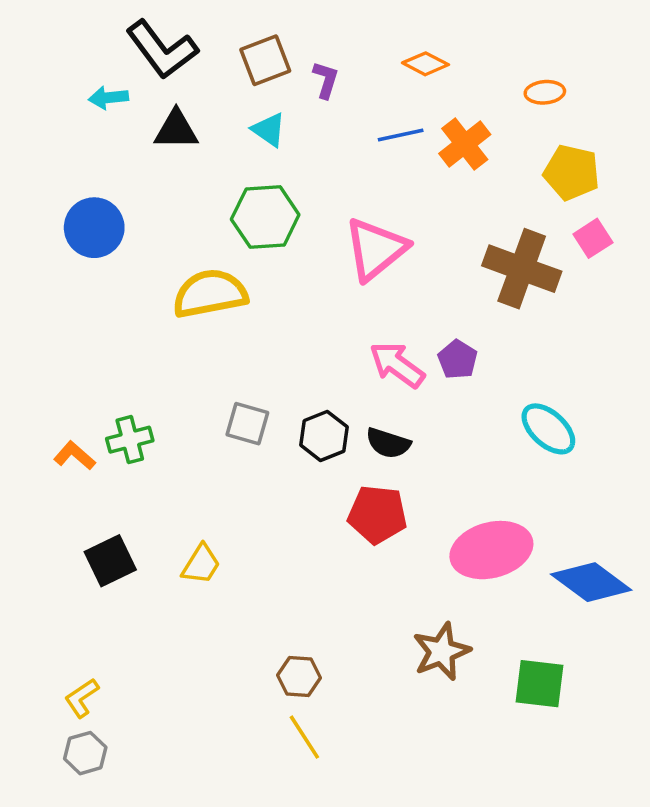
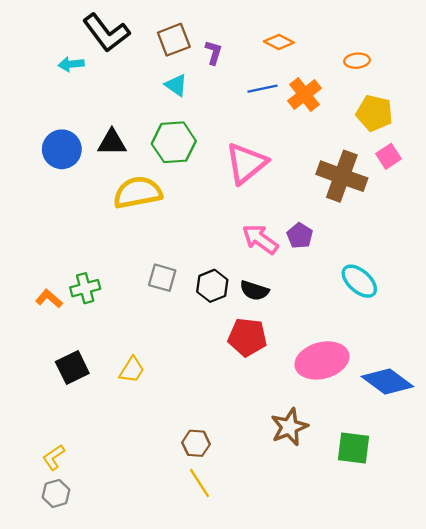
black triangle: (176, 130) -> (112, 142), moved

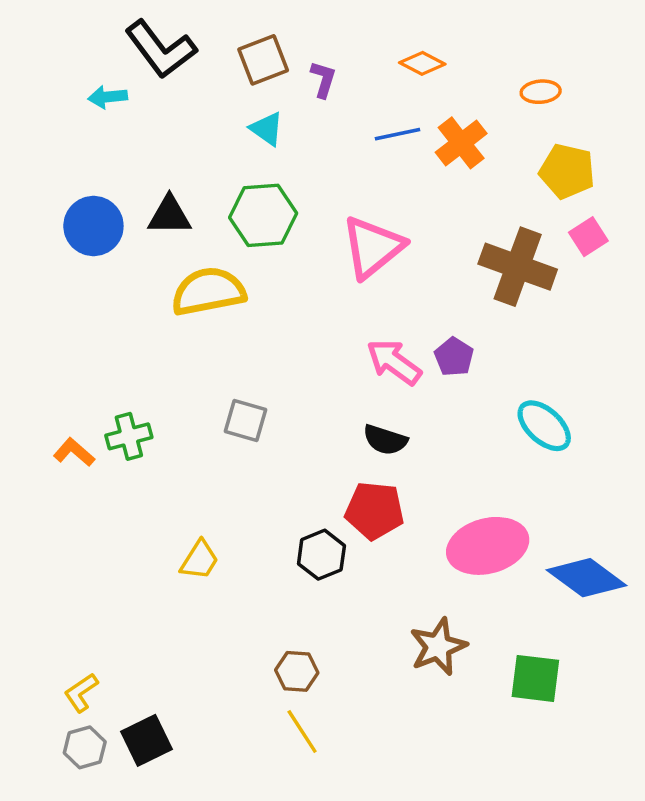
black hexagon: (212, 286) -> (321, 555), moved
black square: (72, 367) -> (147, 740), moved

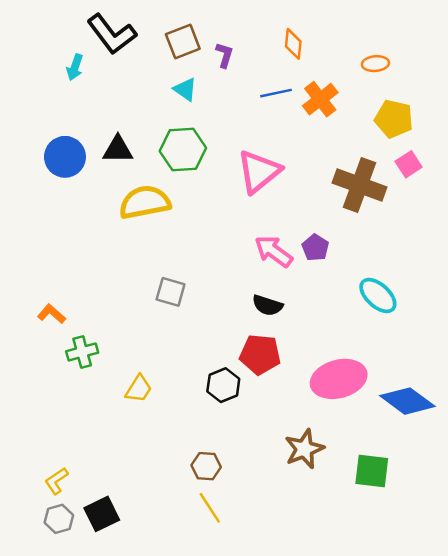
orange diamond: (422, 63) -> (293, 44), turned 68
cyan arrow: (108, 97) -> (75, 67), turned -65
green cross: (129, 436) -> (82, 352), moved

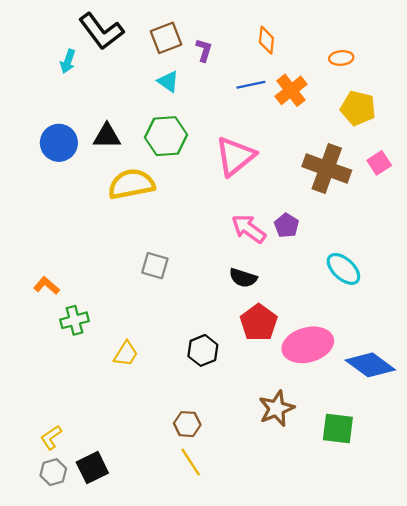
pink square: (409, 164) -> (379, 163), moved
red pentagon: (260, 354) -> (259, 322), moved, turned 30

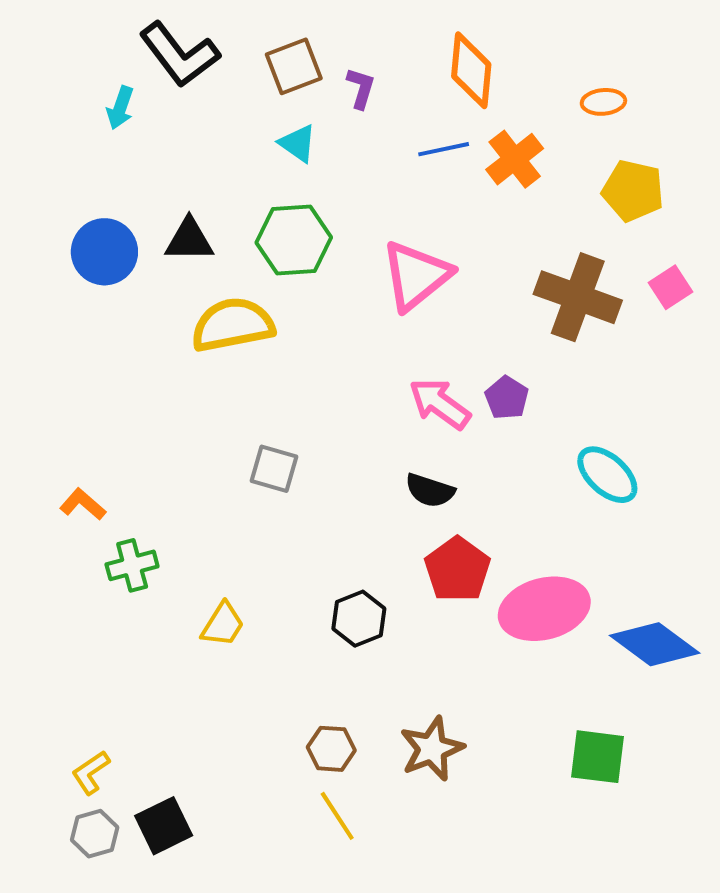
orange diamond: (266, 40) -> (471, 70), size x1.5
brown star: (277, 408) -> (432, 749), moved

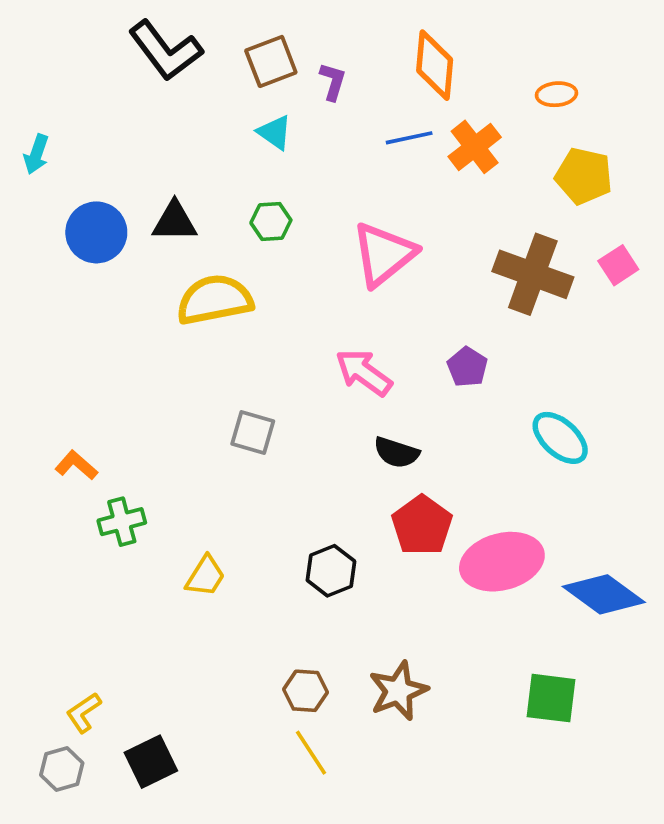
cyan arrow: (120, 108) -> (36, 154), moved
green hexagon: (294, 240) -> (271, 222), size x0.6
pink arrow: (440, 404) -> (364, 372), moved
gray hexagon: (95, 834) -> (62, 769), moved

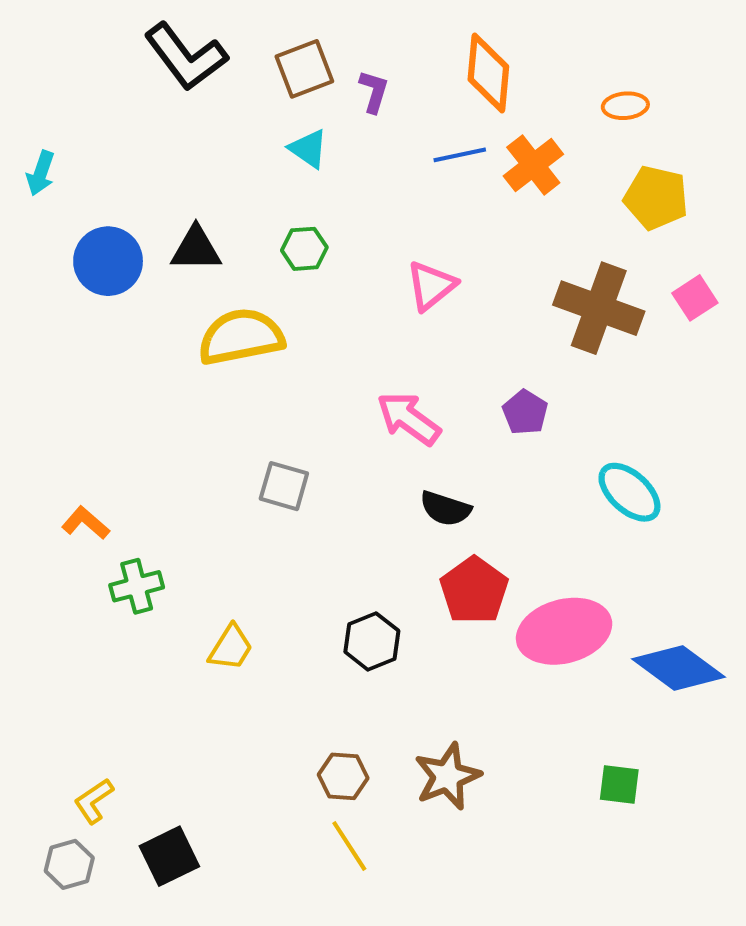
pink triangle: (384, 254) -> (431, 286), size x0.7
green square: (551, 698) -> (619, 785), size x0.7

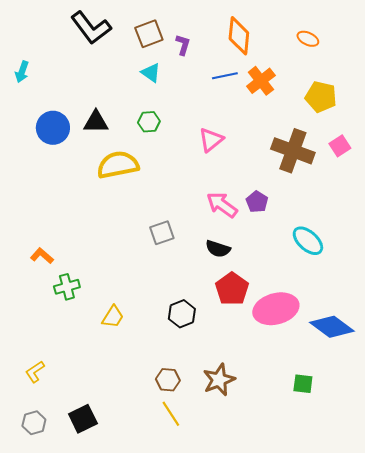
orange ellipse: (625, 106) -> (308, 39), moved, turned 30
cyan arrow: (41, 173) -> (22, 72), moved
pink arrow: (409, 419) -> (222, 205), moved
gray square: (284, 486) -> (162, 233), moved, turned -35
yellow L-shape: (94, 801) -> (35, 372), moved

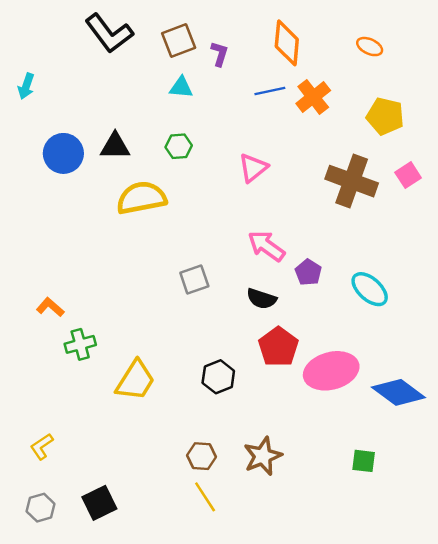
cyan triangle: (151, 73) -> (181, 87), turned -30
purple pentagon: (257, 202) -> (308, 272), moved
yellow trapezoid: (113, 317) -> (135, 380), size x1.5

